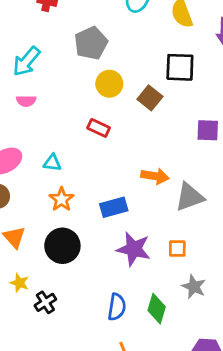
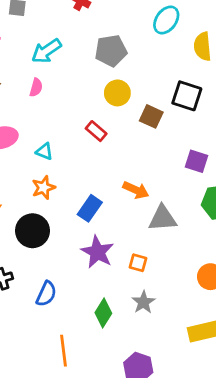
brown square: (150, 98) -> (151, 116), turned -30
pink semicircle: (26, 101) -> (36, 88), turned -90
blue rectangle: (114, 207) -> (90, 208), turned -55
blue semicircle: (117, 307) -> (46, 294), moved

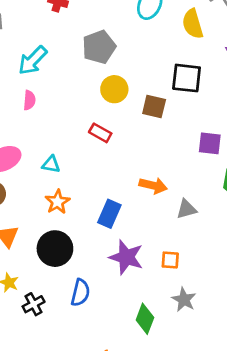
gray triangle: (163, 218) -> (186, 209), size x0.7
blue semicircle: (46, 294) -> (80, 293), moved

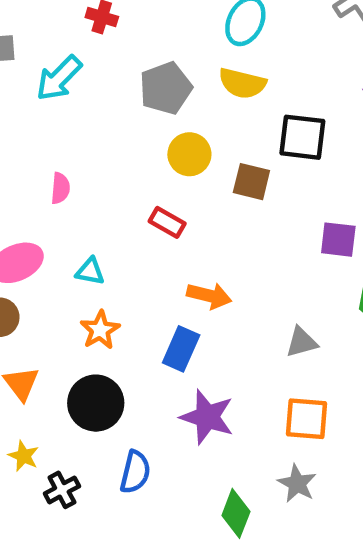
yellow semicircle: (193, 24) -> (242, 83), moved, turned -60
cyan arrow: (33, 60) -> (59, 78), moved
pink semicircle: (29, 100) -> (60, 188), moved
orange arrow: (153, 186) -> (209, 296), moved
orange square: (170, 260) -> (306, 419), moved, size x1.5

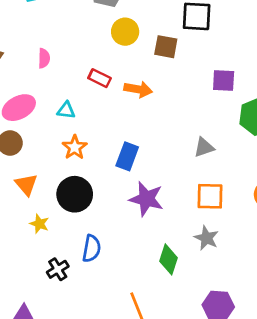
red rectangle: (167, 222) -> (100, 78), moved
orange arrow: (209, 296) -> (138, 89), moved
yellow star: (24, 456) -> (39, 224), moved
blue semicircle: (135, 472) -> (92, 248), moved
black cross: (62, 490) -> (58, 269), moved

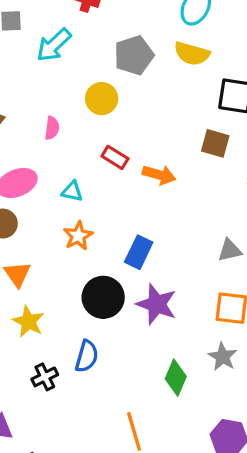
yellow circle: (125, 32) -> (102, 99), moved
brown square: (166, 47) -> (215, 143), moved
black circle: (75, 194) -> (103, 297), moved
yellow star: (39, 224) -> (28, 322), size x1.4

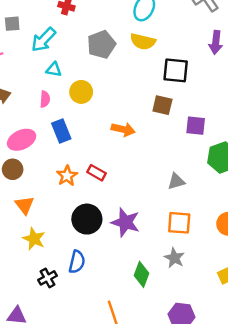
yellow circle: (102, 99) -> (81, 92), moved
red rectangle: (115, 157) -> (97, 173), moved
cyan triangle: (72, 191) -> (54, 70), moved
blue rectangle: (139, 252) -> (61, 131), moved, turned -45

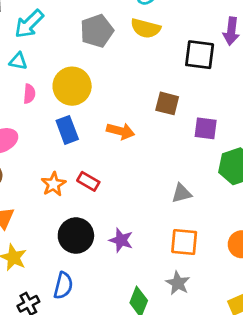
cyan triangle: (54, 70) -> (18, 61), moved
black square: (176, 70) -> (200, 55), moved
yellow circle: (81, 92) -> (72, 86), size x1.4
blue rectangle: (61, 131) -> (67, 130), moved
purple star: (125, 222) -> (121, 240), size x0.7

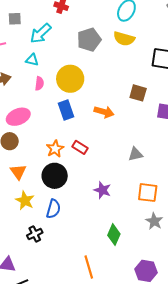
gray triangle: (182, 193) -> (136, 154), moved
black circle: (76, 236) -> (55, 176), moved
gray star: (178, 283) -> (154, 221), moved
blue semicircle: (63, 286) -> (53, 209), moved

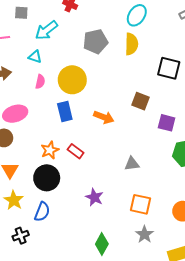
yellow semicircle: (124, 39) -> (131, 44), turned -110

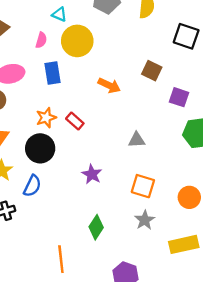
cyan triangle: (35, 57) -> (59, 14), moved
blue rectangle: (65, 112) -> (53, 73), moved

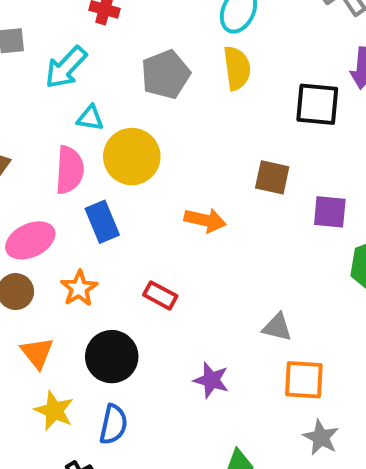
pink semicircle: (41, 40) -> (70, 170), size x1.6
orange star: (46, 118) -> (79, 288), moved
gray triangle: (137, 140) -> (277, 327), moved, turned 30

